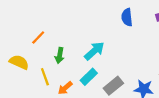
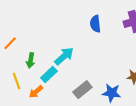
cyan rectangle: (89, 77) -> (49, 75), moved

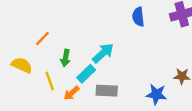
gray rectangle: (82, 90) -> (107, 91), moved, turned 42

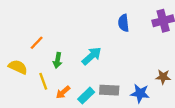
cyan rectangle: (86, 74) -> (86, 96), moved
gray rectangle: (107, 91) -> (109, 90), moved

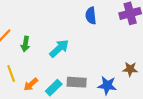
green arrow: (58, 60) -> (25, 44), moved

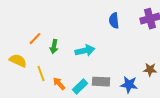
cyan arrow: (59, 48) -> (85, 51), turned 30
orange arrow: (31, 84) -> (59, 84), turned 88

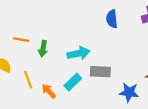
orange line: (35, 39) -> (21, 40), turned 56
gray rectangle: (101, 82) -> (100, 72), moved
cyan rectangle: (80, 87) -> (73, 82), moved

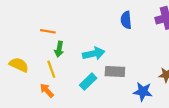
orange line: (21, 40) -> (48, 31), moved
yellow line: (28, 80) -> (51, 69), moved
orange arrow: (49, 91) -> (47, 90), moved

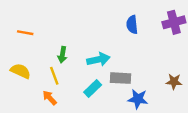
orange line: (48, 31) -> (25, 33), moved
blue star: (143, 92) -> (138, 99), moved

